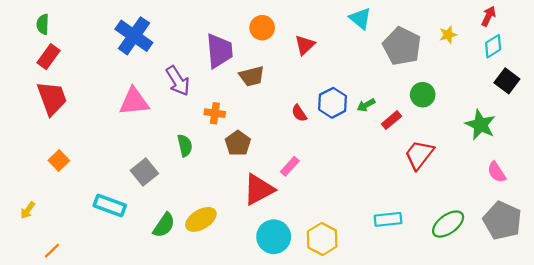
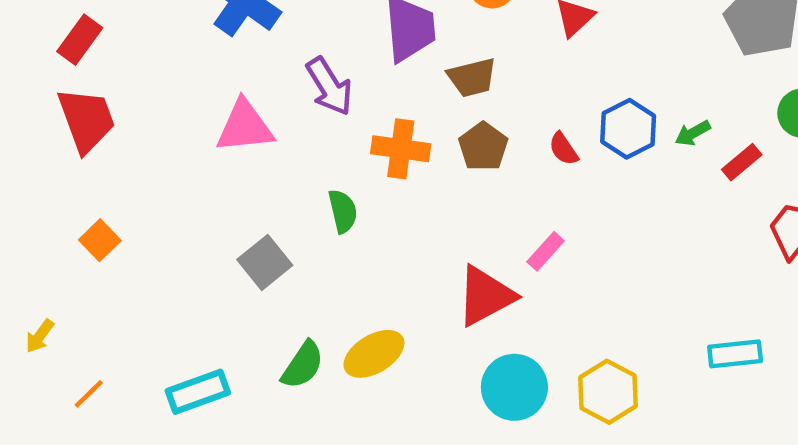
orange cross: (215, 113) -> (401, 149), size x1.4
brown pentagon: (238, 143) -> (483, 147), moved
cyan rectangle: (110, 206) -> (198, 392), moved, turned -40
orange line: (52, 251) -> (89, 394), moved

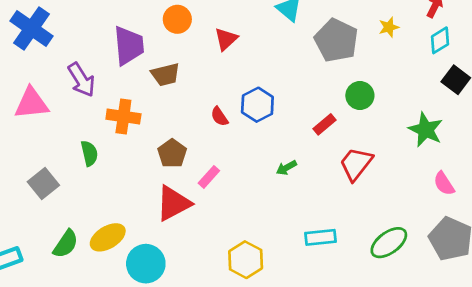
green arrow: (693, 133) -> (286, 168), moved
brown pentagon: (483, 147) -> (172, 153), moved
cyan circle: (514, 387) -> (146, 264), moved

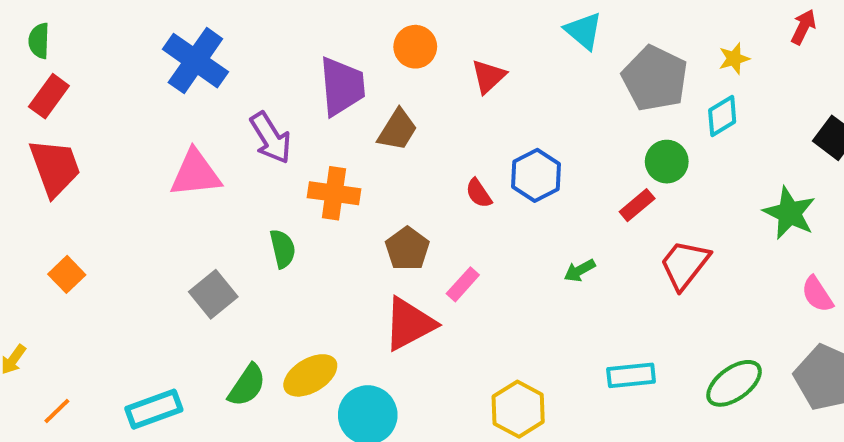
cyan diamond: (440, 40) -> (722, 116), moved
brown trapezoid: (165, 74) -> (397, 130), turned -44
green circle: (360, 95) -> (667, 162), moved

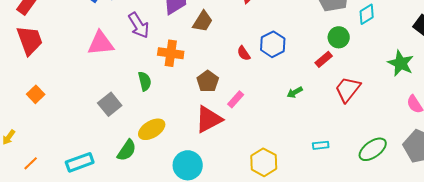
yellow ellipse: (310, 375) -> (152, 129), moved
cyan rectangle: (631, 375) -> (321, 145), size x0.7

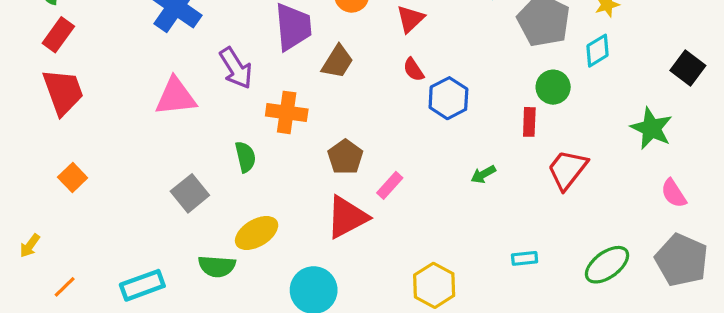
red semicircle: (244, 53) -> (414, 70), moved
red rectangle: (324, 59) -> (529, 122), turned -48
green semicircle: (127, 150) -> (217, 266), turned 60

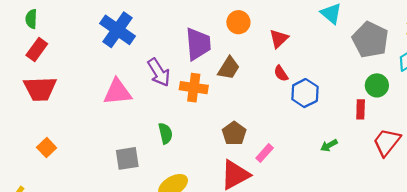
red trapezoid: (63, 92) -> (40, 89), turned 108
orange cross: (287, 112) -> (194, 88), moved
gray square: (190, 193) -> (127, 158), turned 30

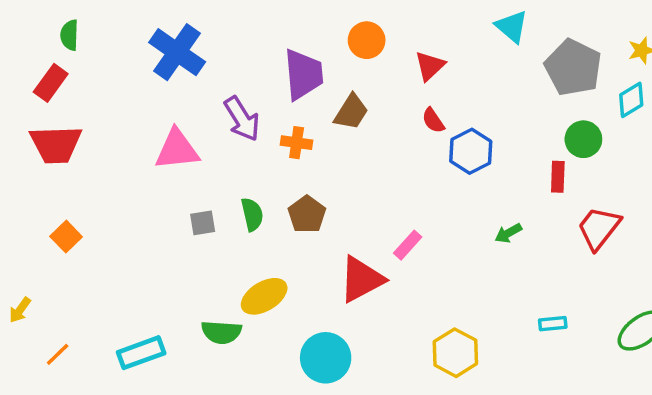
green semicircle: (31, 19) -> (69, 35), moved
orange cross: (194, 88) -> (297, 143), size x0.7
brown pentagon: (234, 133) -> (307, 214), moved
gray square: (127, 158) -> (203, 223), moved, size x0.7

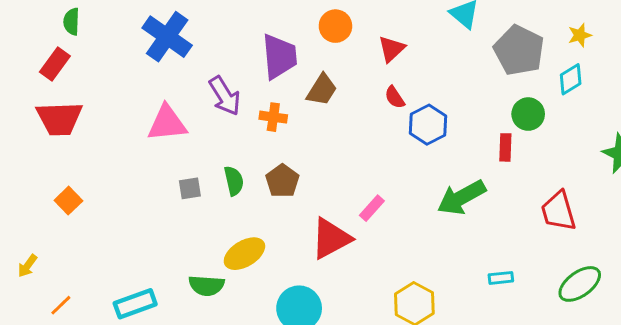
red trapezoid: (599, 228) -> (558, 211), moved, turned -54
green arrow: (508, 233) -> (461, 197), size x2.0

